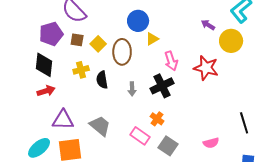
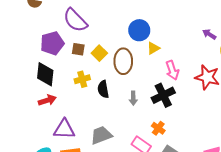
gray trapezoid: (100, 126) -> (101, 135), turned -60

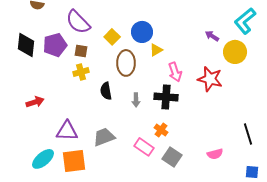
yellow square: (99, 53) -> (112, 37), moved
black diamond: (45, 74) -> (26, 45), moved
yellow cross: (82, 79) -> (81, 72), moved
black cross: (163, 95) -> (166, 97), turned 30
red arrow: (47, 100) -> (35, 102), moved

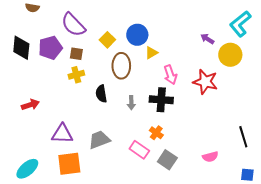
cyan ellipse: (43, 159) -> (27, 169), moved

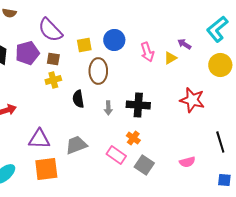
yellow square: (107, 40) -> (84, 45), turned 35
yellow triangle: (151, 53) -> (170, 58), moved
yellow circle: (230, 55) -> (220, 65), moved
pink arrow: (170, 75) -> (147, 52), moved
red star: (205, 82) -> (192, 100), moved

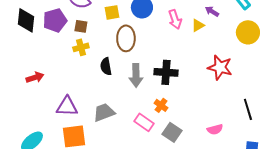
gray arrow: (108, 108) -> (136, 75), size x1.6

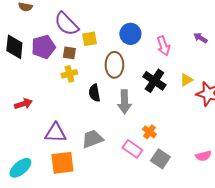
yellow square: (112, 12) -> (89, 39), moved
yellow triangle: (198, 25) -> (186, 80), moved
black cross: (166, 72) -> (154, 81), moved, turned 30

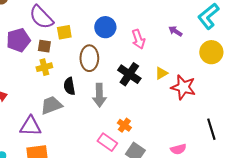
gray trapezoid: (92, 139) -> (51, 105), moved

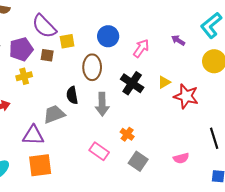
pink arrow: (138, 39) -> (141, 48), turned -126
yellow cross: (44, 67) -> (24, 76), moved
pink rectangle: (107, 142) -> (99, 151), moved

